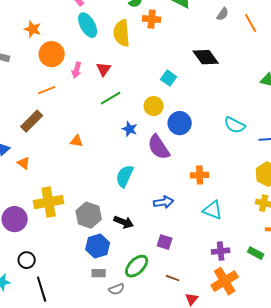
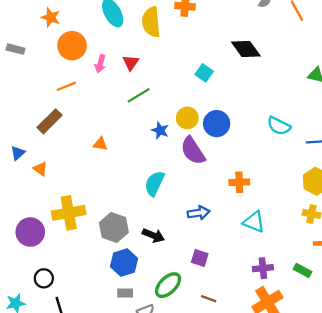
yellow circle: (154, 106) -> (187, 118), moved

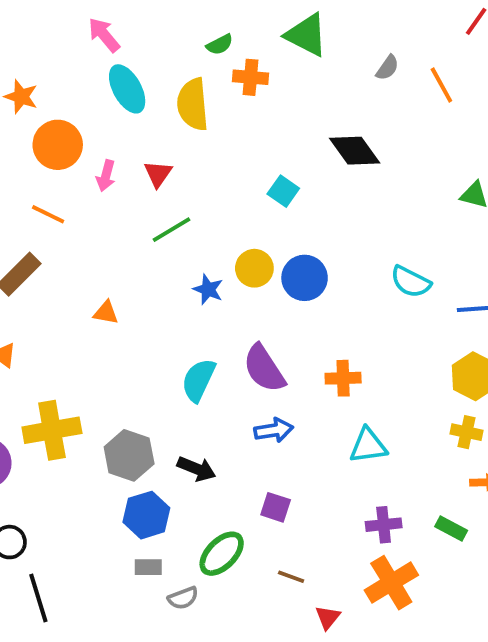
orange line: (66, 86) -> (48, 214), turned 48
purple semicircle: (193, 151) -> (264, 369), moved
cyan triangle: (254, 222) -> (368, 446), turned -30

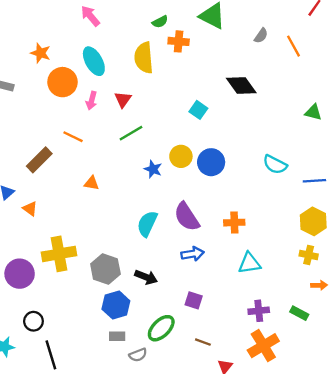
cyan ellipse: (127, 89) -> (94, 61), moved
orange line: (48, 214) -> (73, 137), moved

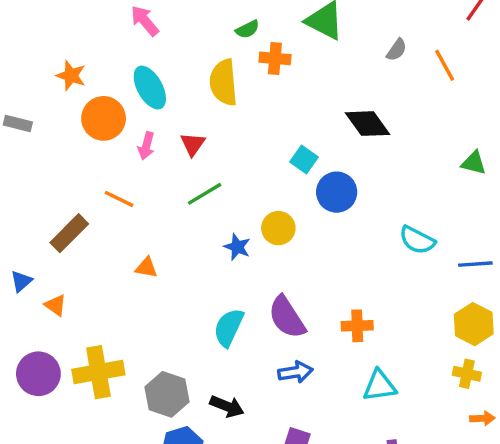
blue circle: (211, 162) -> (337, 192), moved
purple circle: (20, 274) -> (38, 374), moved

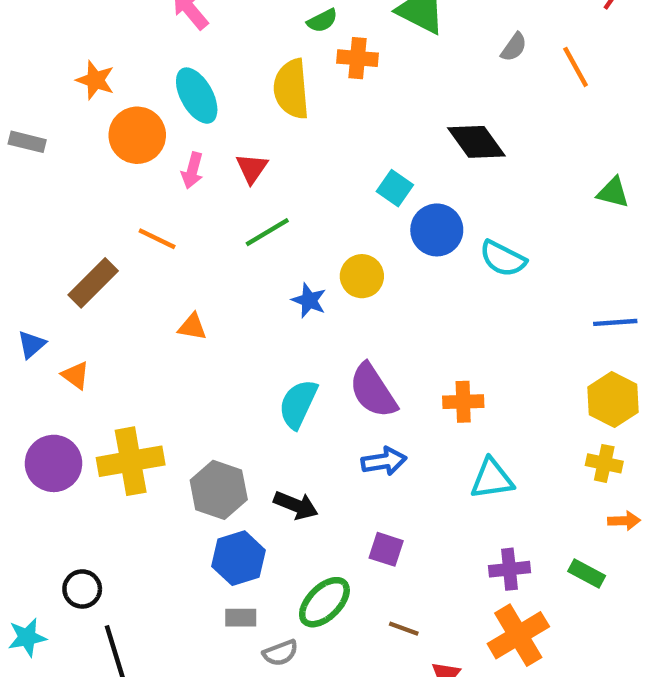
cyan semicircle: (417, 240) -> (503, 259), moved

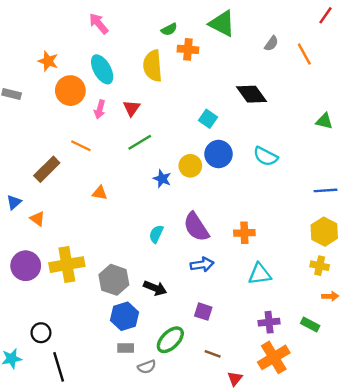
blue circle: (437, 230) -> (219, 154), moved
cyan semicircle: (298, 404) -> (156, 234), size x0.7

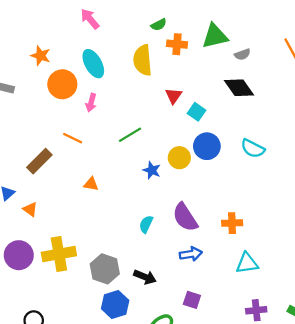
green triangle: (222, 24) -> (215, 36), moved, turned -40
gray semicircle: (271, 43) -> (242, 54), moved, turned 35
red triangle: (132, 108) -> (174, 96), moved

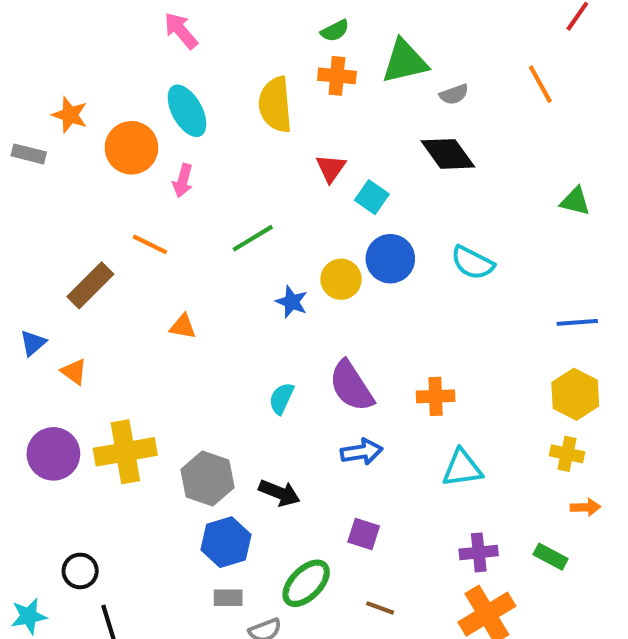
green semicircle: (159, 25) -> (335, 31), moved
orange star: (41, 56) -> (70, 115), moved

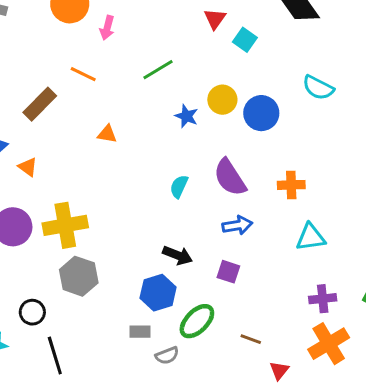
blue circle: (390, 259) -> (261, 113), moved
gray hexagon: (207, 479) -> (79, 276), moved
purple square: (364, 534) -> (228, 272), moved
blue hexagon: (226, 542) -> (158, 293), moved

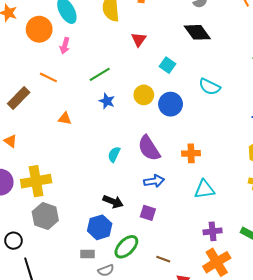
cyan square: (245, 40) -> (167, 65), moved
blue star: (186, 116) -> (107, 101), moved

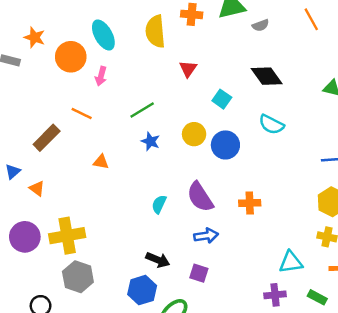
black diamond: (197, 32) -> (267, 76), moved
cyan triangle: (204, 189) -> (291, 262), moved

